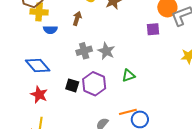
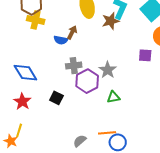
blue semicircle: (50, 30) -> (61, 40), moved
gray star: (106, 51) -> (108, 70), moved
purple hexagon: (94, 84) -> (87, 81), moved

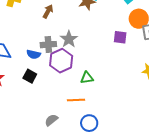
blue semicircle: (61, 40) -> (34, 54), moved
gray star: (108, 70) -> (69, 39), moved
orange line: (107, 133) -> (76, 100), moved

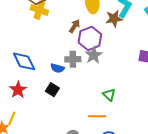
purple hexagon: (61, 61) -> (90, 38), moved
green triangle: (87, 78) -> (109, 95), turned 48

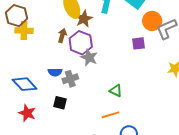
brown star: (114, 19) -> (84, 19), moved
gray cross: (73, 59) -> (70, 79), moved
blue semicircle: (57, 68) -> (55, 72), moved

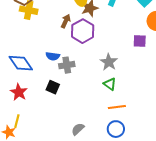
gray star: (89, 57) -> (109, 62), moved
orange line: (111, 115) -> (117, 107), moved

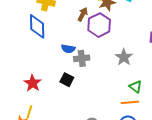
blue diamond: (21, 63) -> (37, 26), moved, turned 30
green triangle: (110, 84) -> (136, 87), moved

